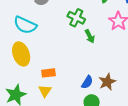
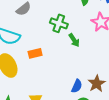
orange rectangle: (48, 73) -> (35, 53), moved

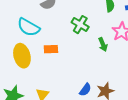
green arrow: (74, 40) -> (103, 44), moved

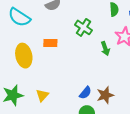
cyan semicircle: (28, 27) -> (19, 17), moved
orange rectangle: (51, 49) -> (50, 43), moved

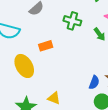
yellow triangle: (42, 95) -> (54, 98), turned -32

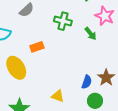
yellow triangle: (54, 98) -> (58, 96), moved

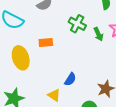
green arrow: (90, 34) -> (98, 34), moved
blue semicircle: (87, 82) -> (70, 79), moved

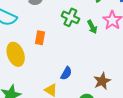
orange rectangle: (46, 43) -> (40, 38), turned -72

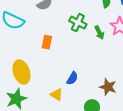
yellow ellipse: (16, 54) -> (22, 72), moved
brown star: (102, 81) -> (108, 87), turned -30

